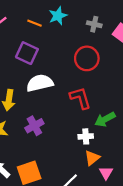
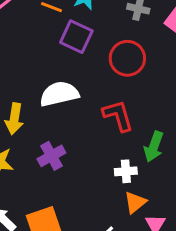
purple square: (27, 53) -> (76, 37), moved
green arrow: (105, 119) -> (154, 147), turned -42

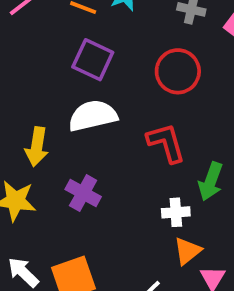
purple square: (76, 37) -> (93, 60), moved
purple cross: (51, 156) -> (83, 193), turned -32

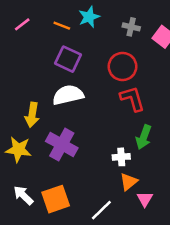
red L-shape: (166, 143) -> (132, 99), moved
purple cross: (83, 193) -> (62, 145), size x1.4

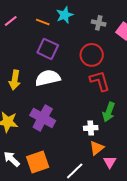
yellow arrow: (32, 115) -> (15, 80), moved

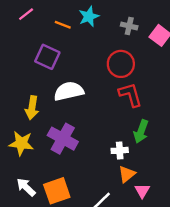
pink line: (11, 21) -> (26, 14), moved
purple square: (48, 49) -> (47, 57), moved
yellow arrow: (15, 80) -> (32, 108), moved

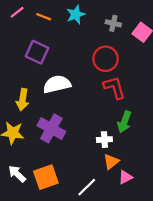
orange line: (63, 25) -> (44, 17), moved
pink triangle: (142, 191) -> (125, 177), turned 32

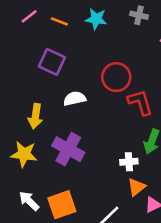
cyan star: (76, 15) -> (96, 19), turned 30
gray cross: (113, 23) -> (139, 15), moved
red circle: (106, 59) -> (116, 77), moved
white semicircle: (57, 84) -> (75, 99), size x0.7

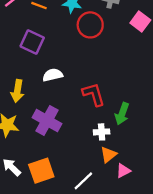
red circle: (116, 77) -> (90, 25), moved
red L-shape: (140, 102) -> (94, 94), moved

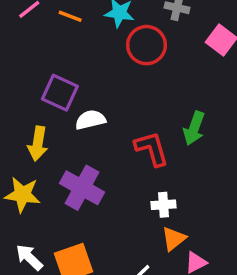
purple square: (32, 42) -> (60, 93), moved
green arrow: (122, 114) -> (194, 128), moved

